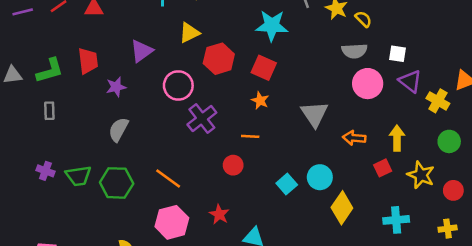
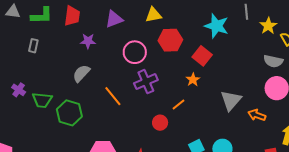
orange line: (250, 136) -> (178, 105), turned -56
orange arrow: (354, 138) -> (257, 115), moved
orange line: (168, 179) -> (113, 96), moved

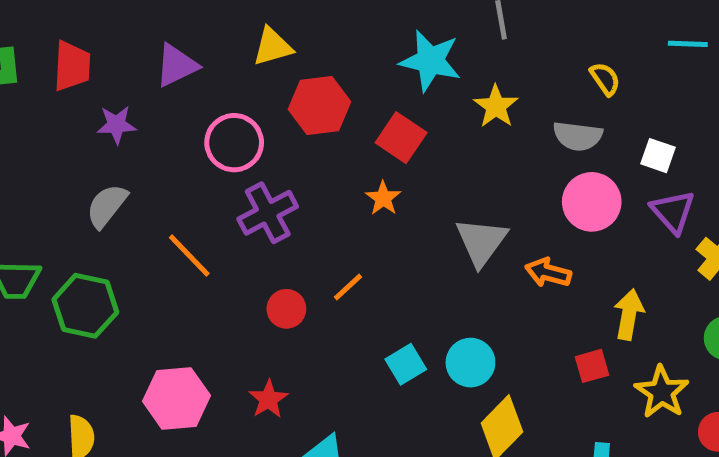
yellow star: (268, 26) -> (496, 106), moved
orange line: (178, 105) -> (348, 287), moved
red circle: (160, 123) -> (286, 309), moved

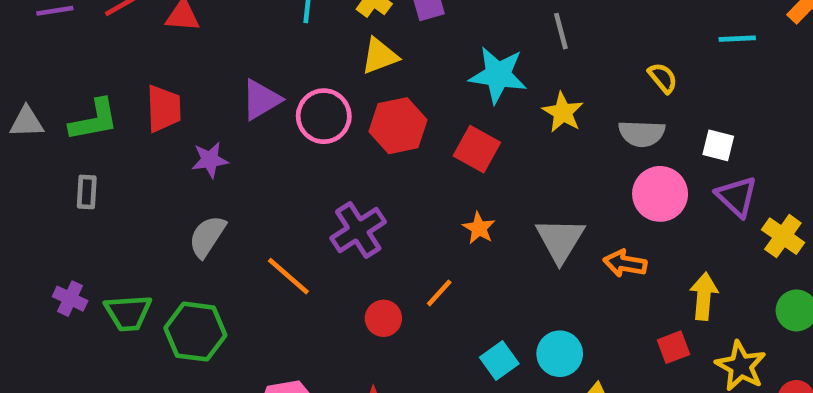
yellow triangle: (273, 47) -> (380, 56), moved
pink circle: (234, 143) -> (324, 116), moved
orange star: (383, 198) -> (479, 228), moved

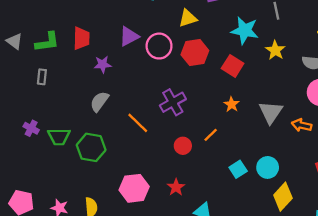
gray triangle: (27, 122) -> (15, 41), turned 36

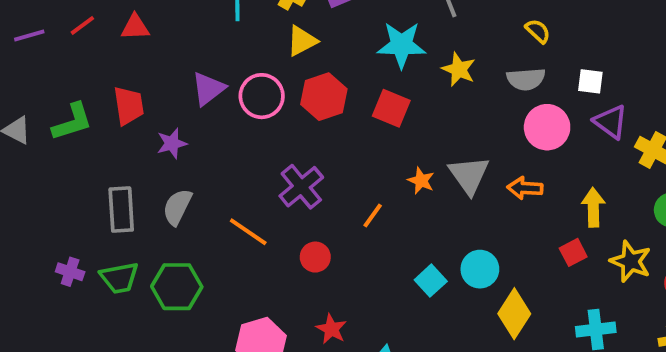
gray rectangle: (42, 77) -> (121, 210), moved, size x1.6
orange star: (232, 104) -> (421, 181), moved
orange line: (211, 135) -> (373, 215), moved
red circle: (183, 146) -> (315, 257), moved

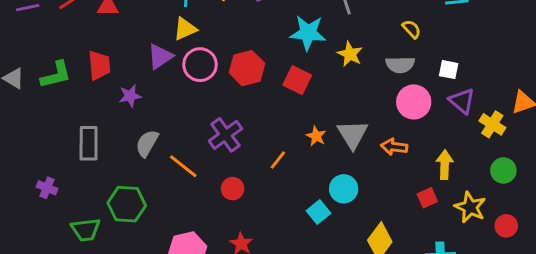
yellow triangle: (302, 41) -> (185, 29), moved
gray semicircle: (177, 207) -> (147, 143), moved
cyan circle: (480, 269) -> (344, 189), moved
green trapezoid: (119, 278) -> (86, 230), moved

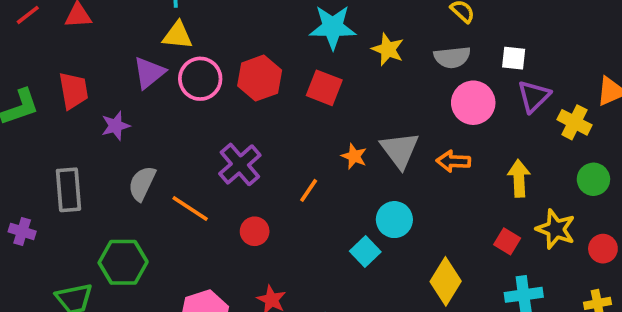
yellow triangle: (185, 29) -> (178, 35), turned 35
purple triangle: (462, 101) -> (534, 96), turned 40
purple cross: (47, 188) -> (22, 231), moved
red square: (427, 198) -> (507, 241), moved, turned -30

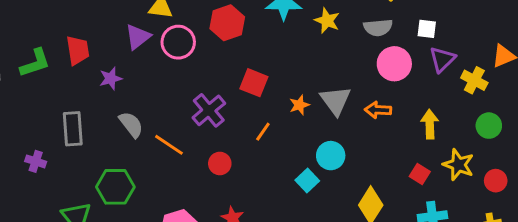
red hexagon: (260, 78) -> (227, 23), moved
red square: (324, 88) -> (254, 83), moved
orange star: (354, 156) -> (299, 105), turned 30
gray semicircle: (142, 183) -> (131, 125), turned 116

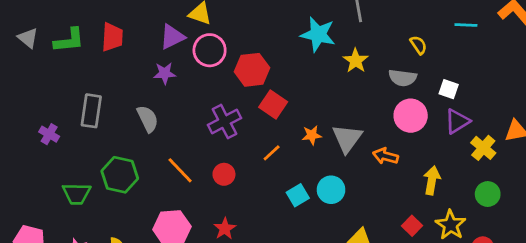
red hexagon: (227, 23) -> (252, 70), moved
purple star: (111, 78) -> (165, 73), moved
orange line: (169, 145) -> (180, 170), moved
cyan square: (307, 181) -> (298, 195), moved

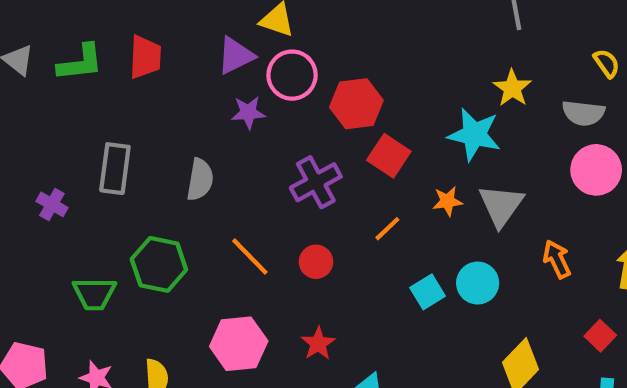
cyan star: (318, 34) -> (474, 135), moved
purple star: (165, 73) -> (248, 112), moved
gray semicircle: (148, 119) -> (200, 180), turned 36
orange arrow: (385, 156) -> (557, 259), moved, turned 50

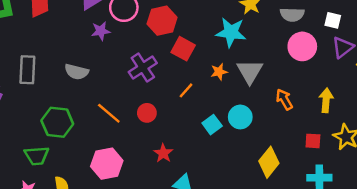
gray semicircle: (200, 180) -> (77, 72), turned 100
green trapezoid: (94, 294) -> (37, 156), moved
red square: (600, 336) -> (313, 141), turned -35
red star: (318, 344) -> (163, 153), moved

